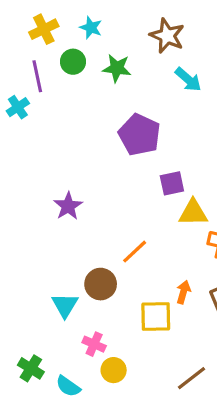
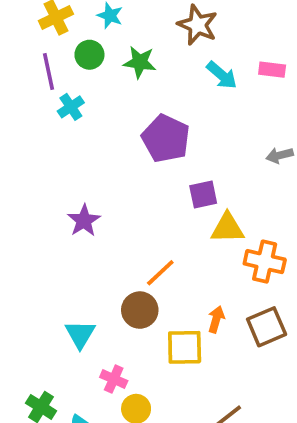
cyan cross: (18, 107) -> (71, 107), moved
brown circle: (101, 284) -> (140, 310), moved

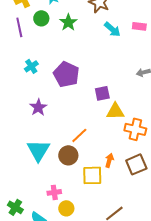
green star: (140, 62) -> (68, 22), turned 30
cyan cross: (71, 107) -> (31, 66), moved
purple pentagon: (166, 139) -> (66, 74), moved
cyan triangle: (80, 334) -> (38, 150), moved, size x1.4
pink cross: (114, 379) -> (54, 192), turned -32

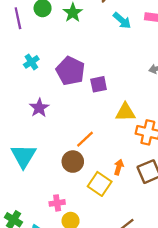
purple square: (102, 93) -> (99, 84), moved
cyan triangle: (38, 150) -> (24, 156), moved
yellow square: (92, 175) -> (100, 184), turned 35

